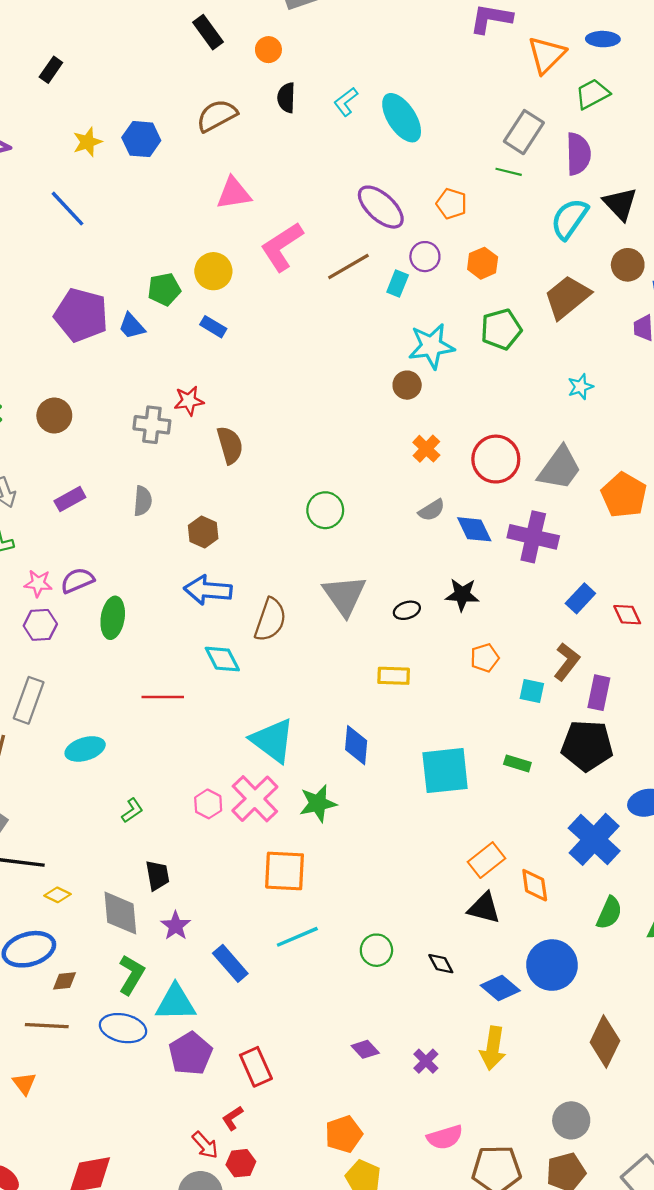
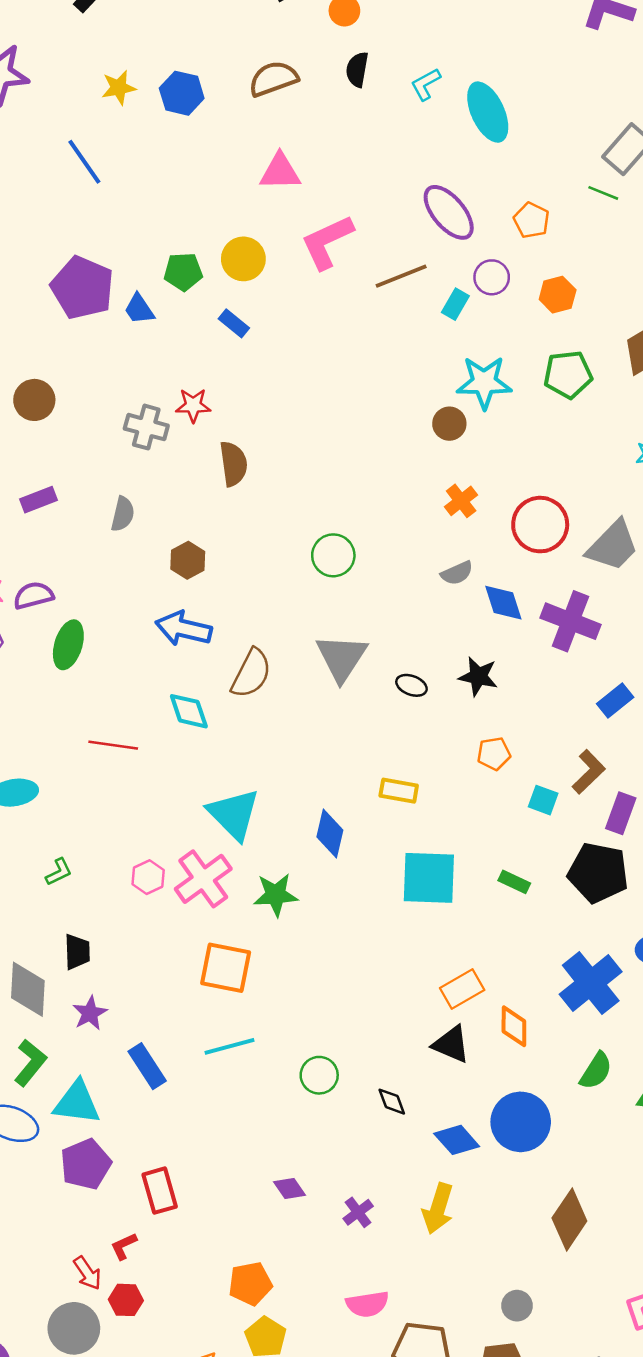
black ellipse: (407, 610) -> (411, 685), turned 30
yellow rectangle: (394, 676) -> (399, 791), moved
gray circle: (571, 1120) -> (517, 1306), size x0.7

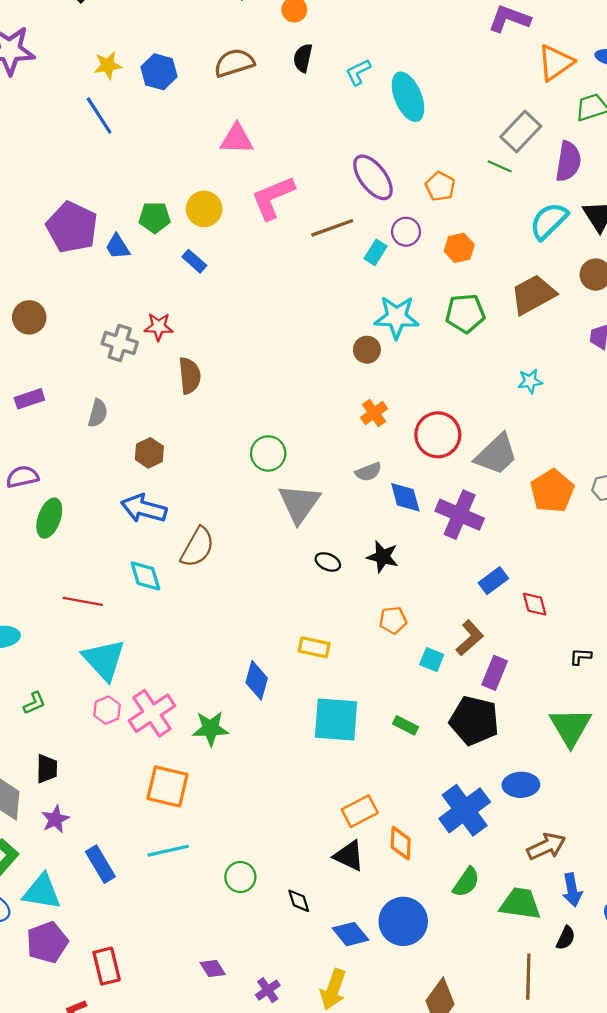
blue line: (84, 162) -> (99, 115), moved
gray triangle: (341, 658) -> (299, 503), moved
cyan triangle: (234, 814) -> (104, 660), moved

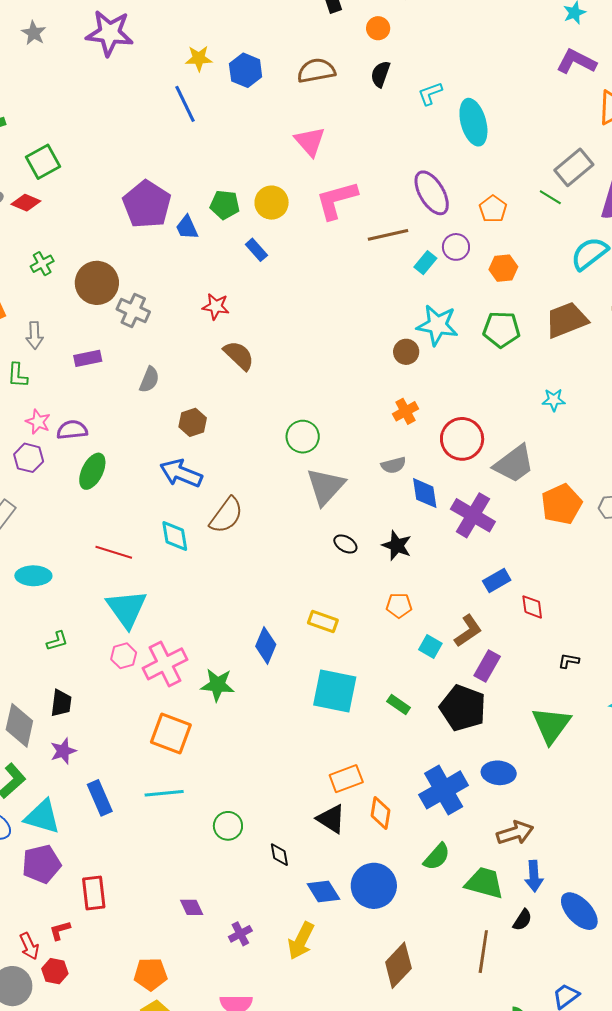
pink triangle: (237, 139) -> (310, 141), turned 40
brown circle: (29, 317) -> (97, 283), size x1.4
gray cross: (120, 343) -> (133, 310), moved
brown semicircle: (190, 376) -> (239, 355), turned -48

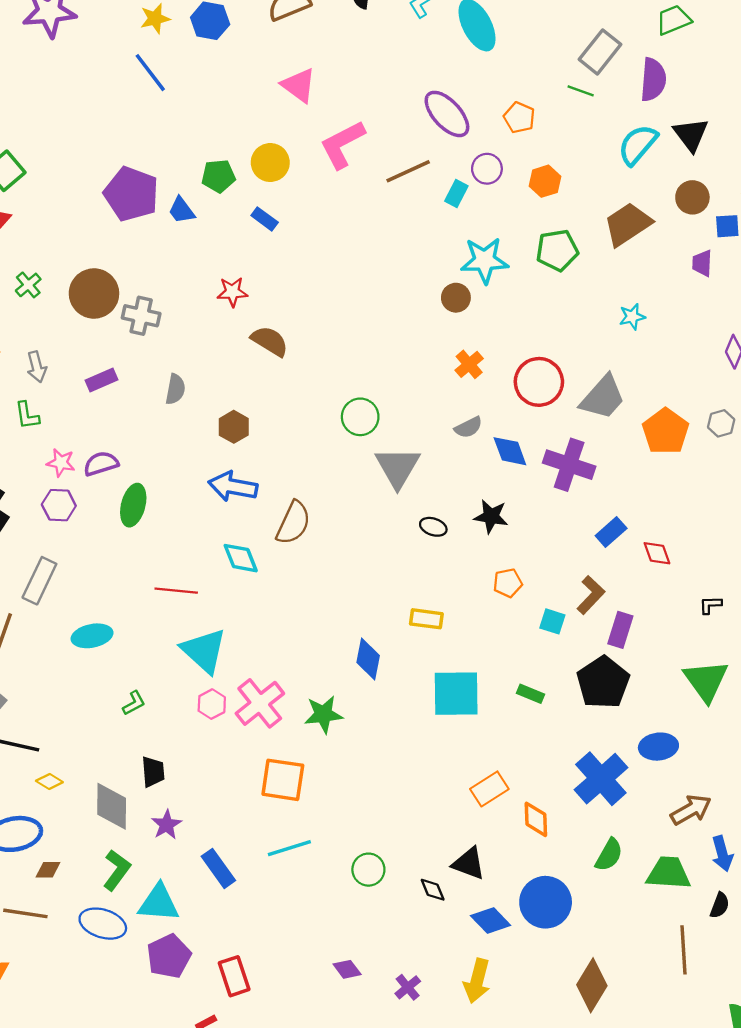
black pentagon: (463, 708) -> (603, 682), turned 30
black triangle: (331, 819) -> (469, 863), moved

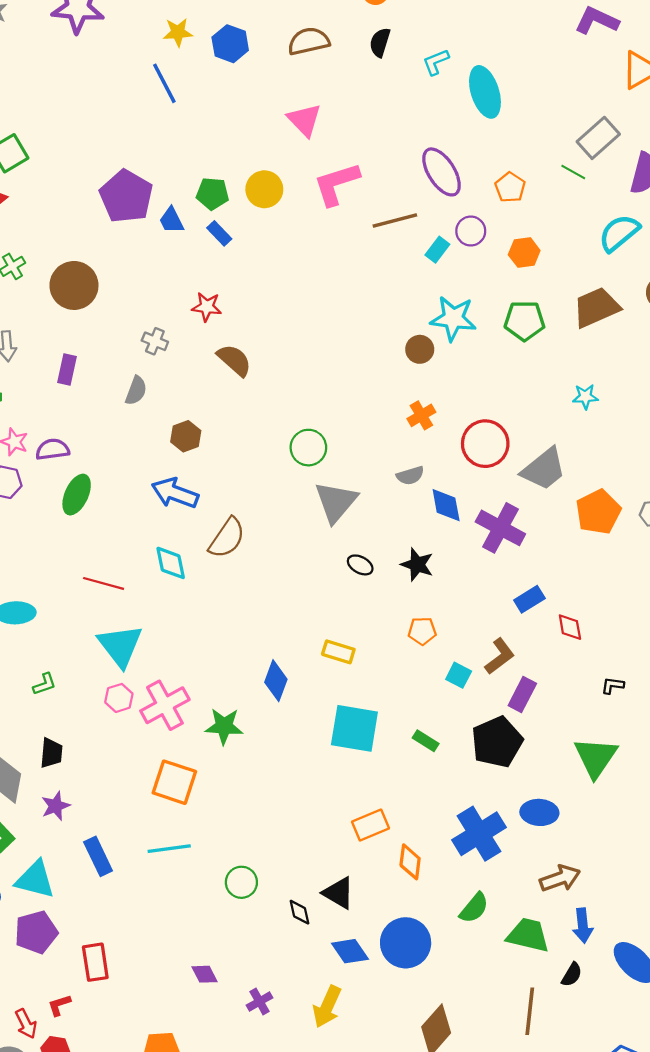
blue rectangle: (265, 219) -> (219, 233), moved
gray cross: (141, 316) -> (155, 341), moved, size x0.7
purple rectangle: (102, 380) -> (67, 370), turned -64

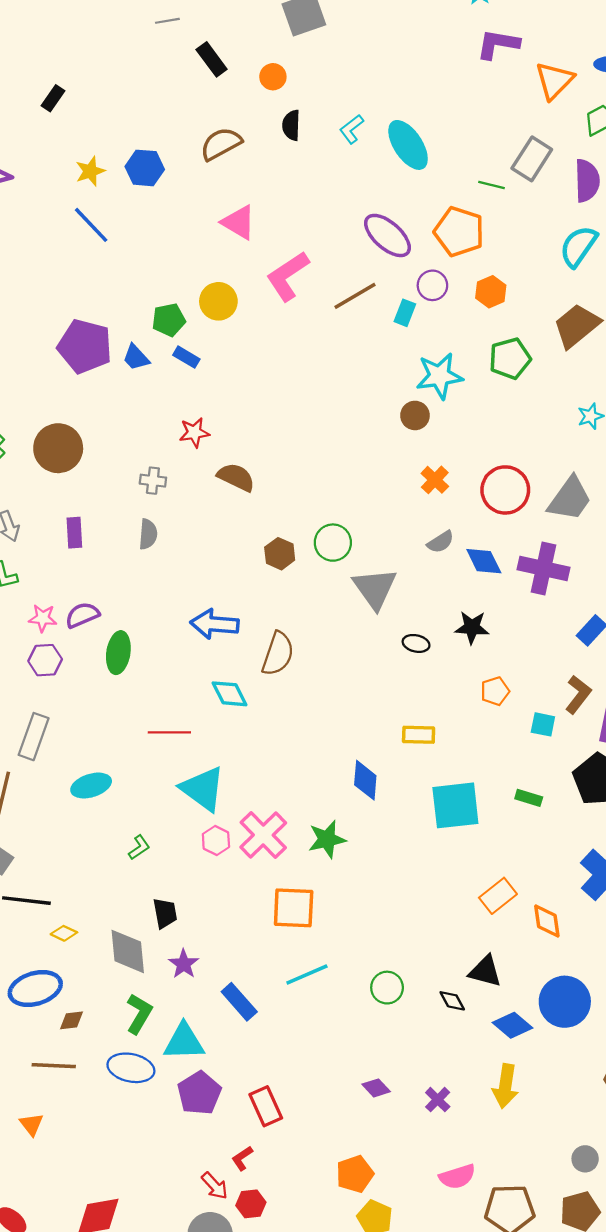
green line: (573, 172) -> (491, 185), moved
orange pentagon: (510, 187) -> (459, 232), size x1.6
brown hexagon: (186, 436) -> (280, 554), moved

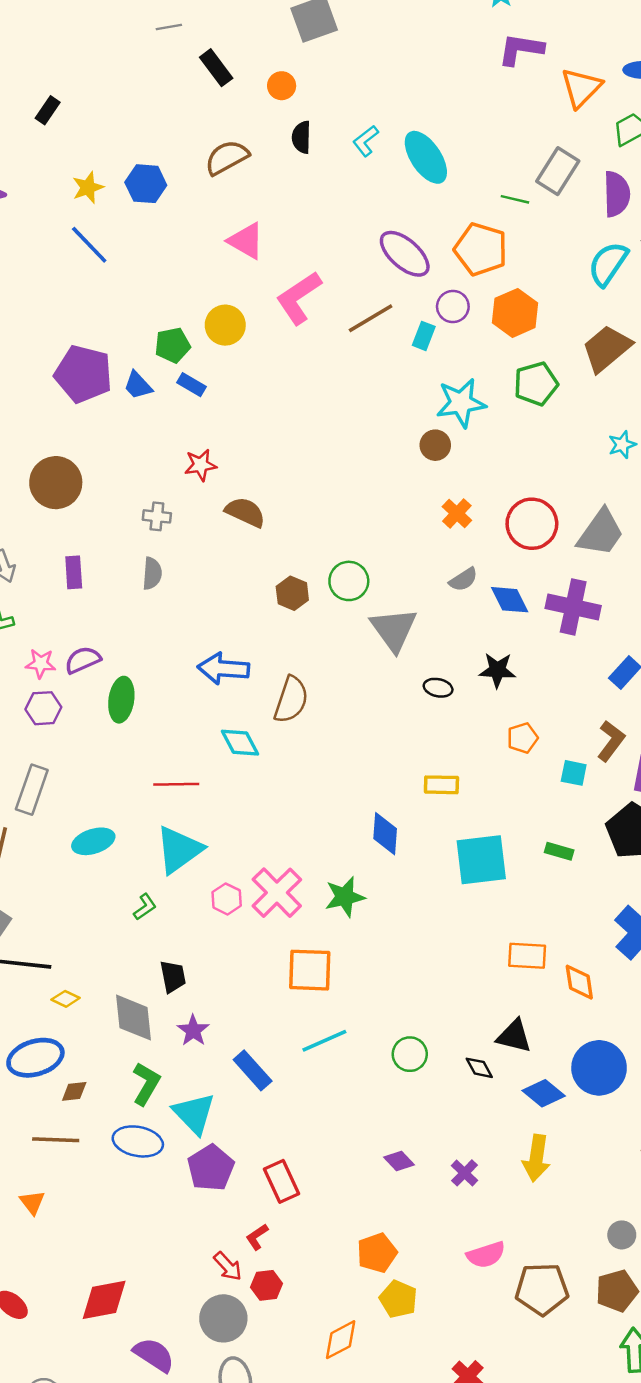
orange hexagon: (491, 292) -> (515, 313), size x1.4
cyan triangle: (203, 789) -> (179, 850), moved, turned 48
orange rectangle: (498, 896) -> (527, 956), turned 42
cyan triangle: (184, 1042) -> (194, 1113), turned 48

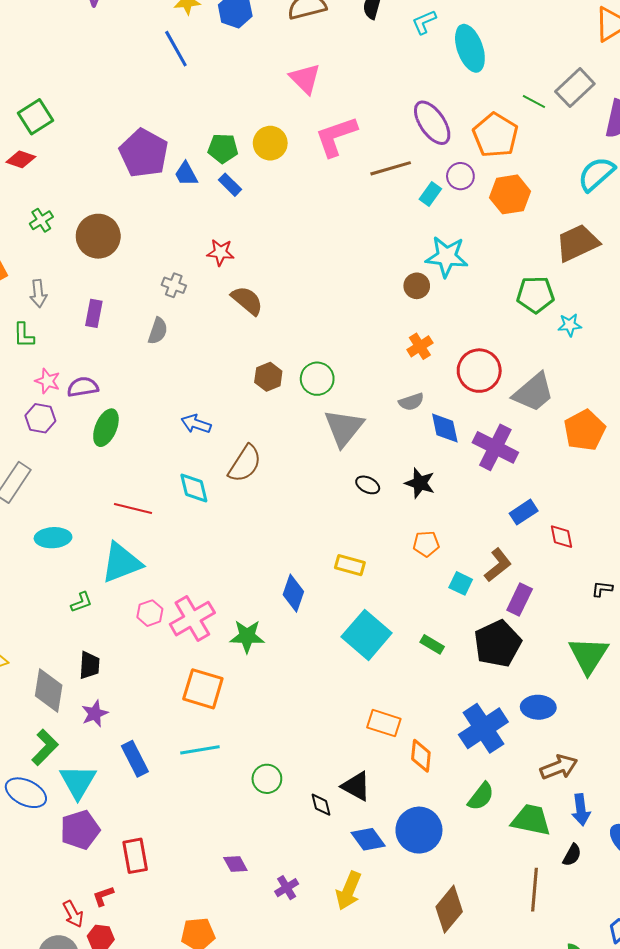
green pentagon: (536, 384) -> (535, 295), moved
blue arrow: (223, 669) -> (196, 424), size x0.7
cyan square: (481, 860) -> (367, 635), turned 33

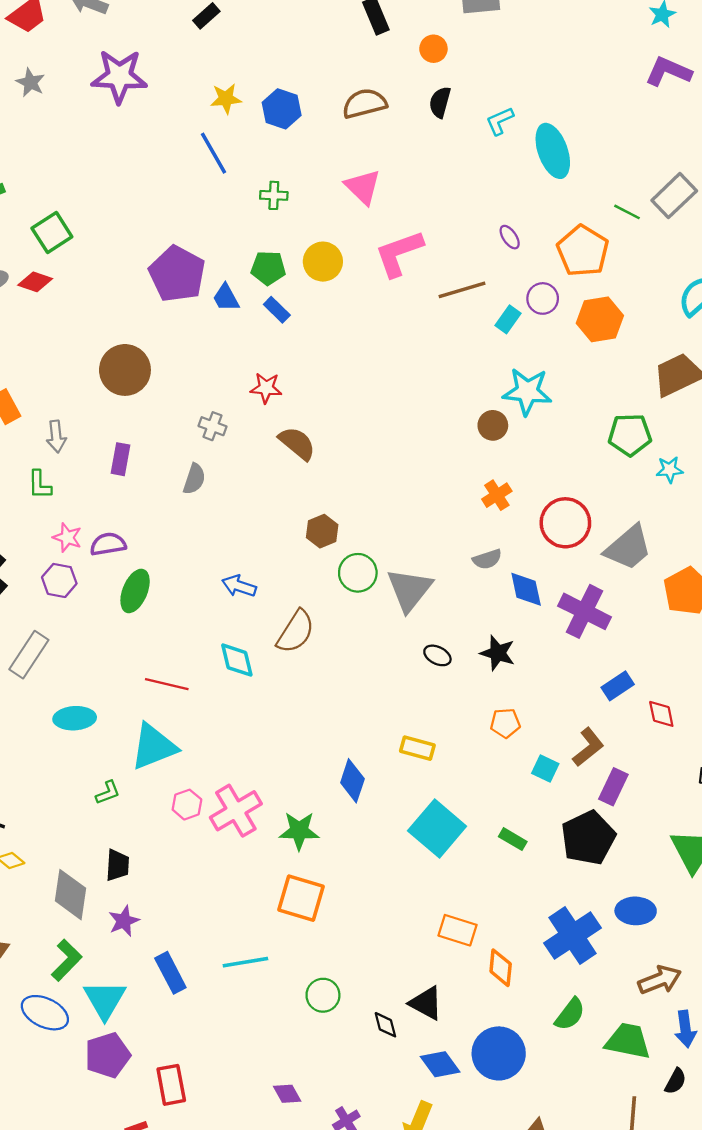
purple ellipse: (432, 123) -> (510, 237), size x0.5
green cross: (41, 220) -> (274, 195), moved, turned 35
green circle: (317, 379) -> (358, 573), moved
orange square: (203, 689) -> (301, 898), moved

